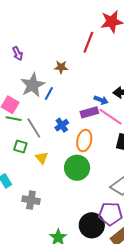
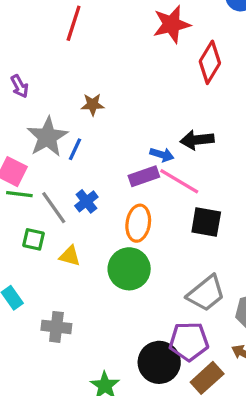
red line: (88, 42) -> (74, 23), moved
blue cross: (62, 125) -> (86, 201), moved
yellow triangle: (42, 158) -> (70, 256), turned -32

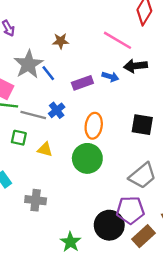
blue line: (75, 149) -> (48, 73), turned -63
purple rectangle: (144, 176) -> (82, 83), moved
pink line: (179, 181) -> (118, 40), moved
gray line: (54, 208) -> (33, 115), turned -40

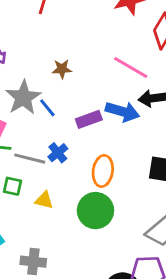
blue arrow: (110, 77) -> (122, 111), size x1.6

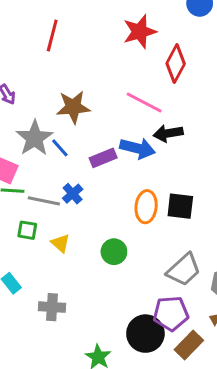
brown star: (62, 69) -> (73, 107), size x1.6
orange ellipse: (103, 171) -> (146, 207), moved
yellow triangle: (44, 200) -> (60, 243), turned 30
green circle: (95, 211) -> (114, 252), size x0.7

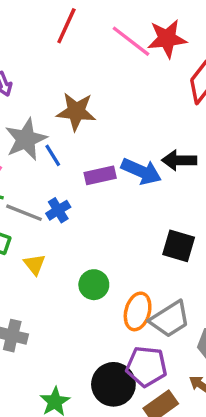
pink line: (144, 103) -> (131, 41), moved
orange ellipse: (146, 207) -> (138, 311), moved

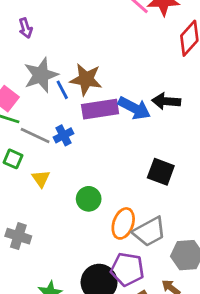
brown star: (76, 112) -> (86, 79), moved
purple rectangle: (100, 175) -> (100, 109), size x1.4

